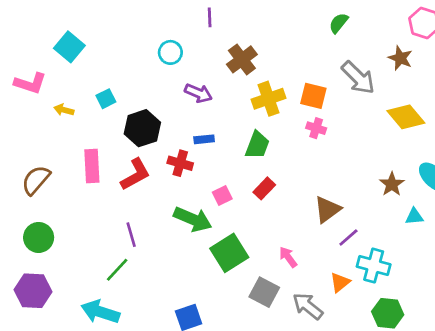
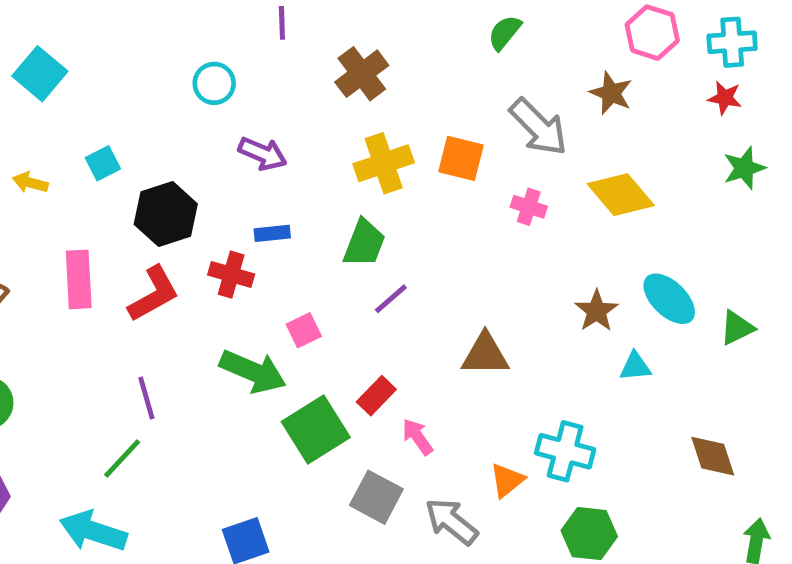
brown cross: (242, 59) -> (362, 74), moved
pink cross: (316, 128) -> (529, 207), moved
red rectangle: (264, 188) -> (376, 396), moved
brown triangle: (327, 209) -> (485, 354), turned 36
purple line: (348, 237) -> (391, 299), moved

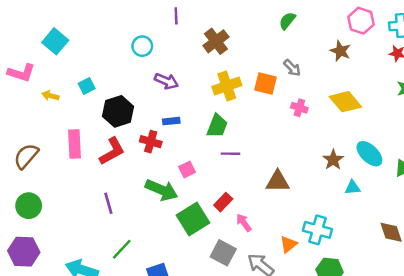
gray arrow: (538, 127) -> (292, 68), moved, size x0.6
purple line: (391, 299) -> (230, 154), turned 42
green line: (122, 459) -> (122, 249), moved

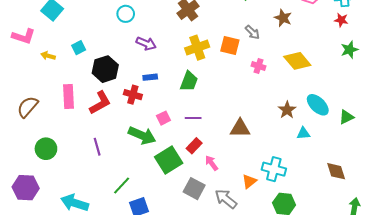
brown star: (340, 51) -> (283, 18), moved
purple line: (230, 154) -> (193, 118), moved
green circle: (29, 206) -> (46, 149), moved
green line: (122, 249) -> (122, 185), moved

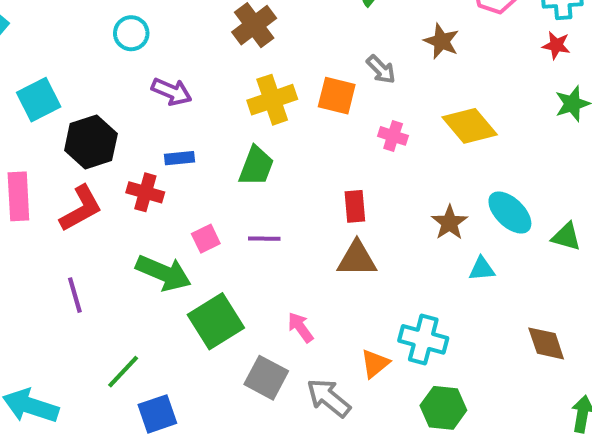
cyan square: (79, 48) -> (39, 100), size x1.5
green triangle: (346, 117) -> (566, 237), turned 42
red rectangle: (194, 146) -> (355, 206), moved, turned -49

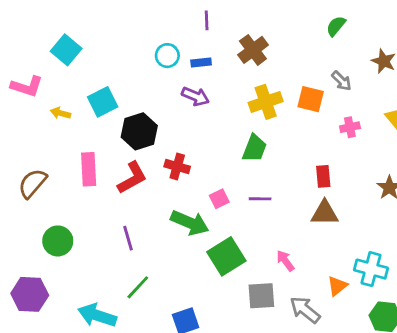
pink cross: (393, 136) -> (350, 127), turned -30
blue rectangle: (180, 158) -> (201, 63), moved
green line: (123, 372) -> (138, 287), moved
gray square: (266, 378) -> (261, 296), turned -32

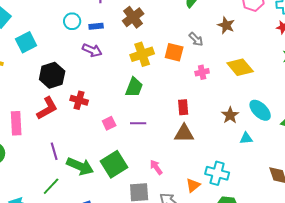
cyan square: (103, 102) -> (26, 42), moved
pink rectangle: (89, 169) -> (16, 123), moved
green arrow: (190, 223) -> (80, 166), moved
purple line: (128, 238) -> (54, 151), moved

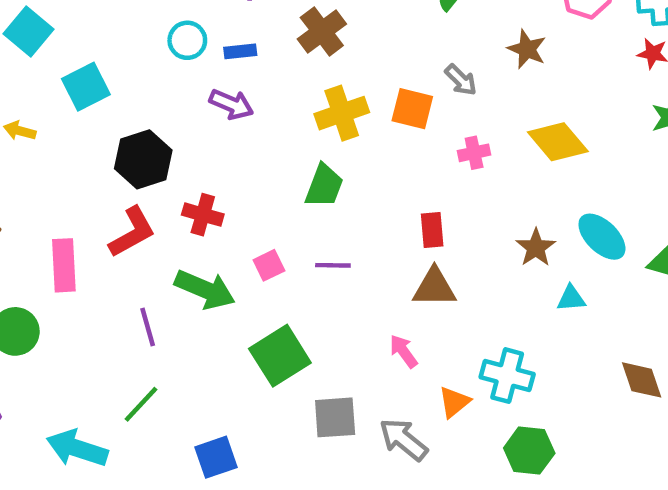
green arrow: (80, 166) -> (205, 290), moved
pink arrow: (156, 167) -> (403, 351), moved

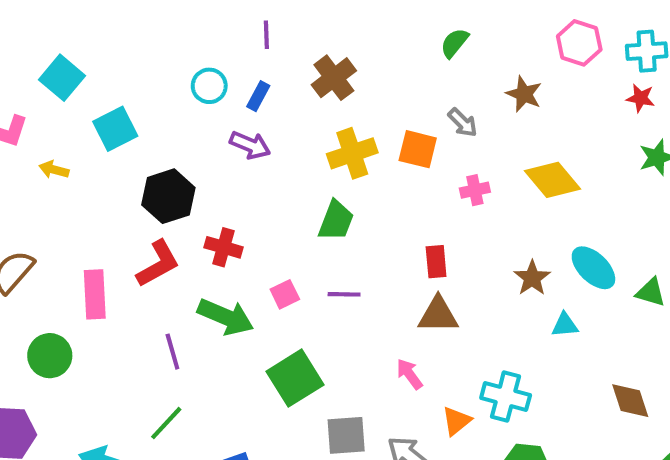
blue rectangle: (240, 51) -> (258, 96), turned -56

